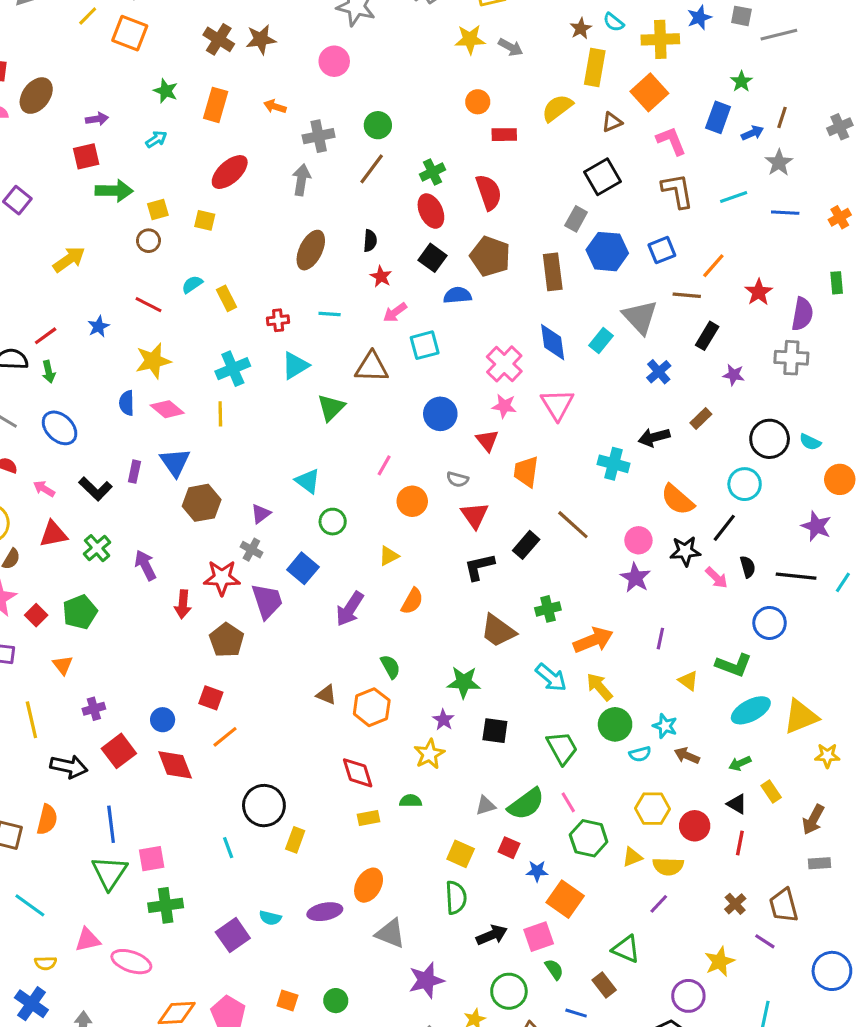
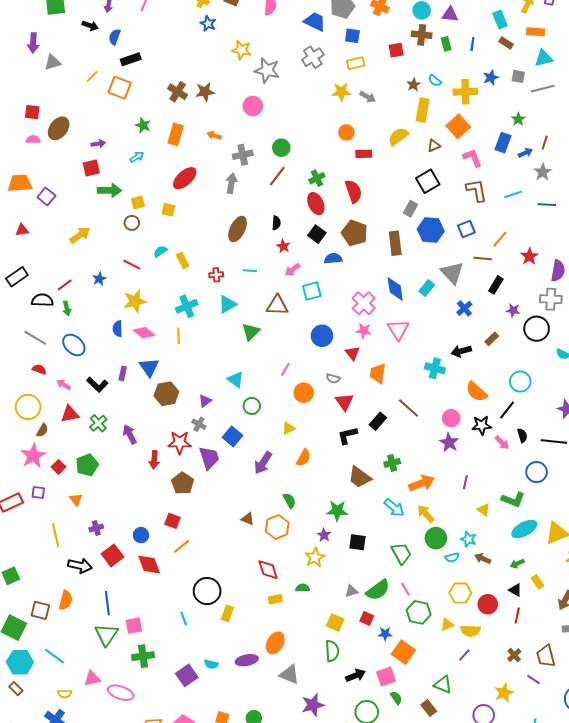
black circle: (770, 439) -> (537, 329), moved

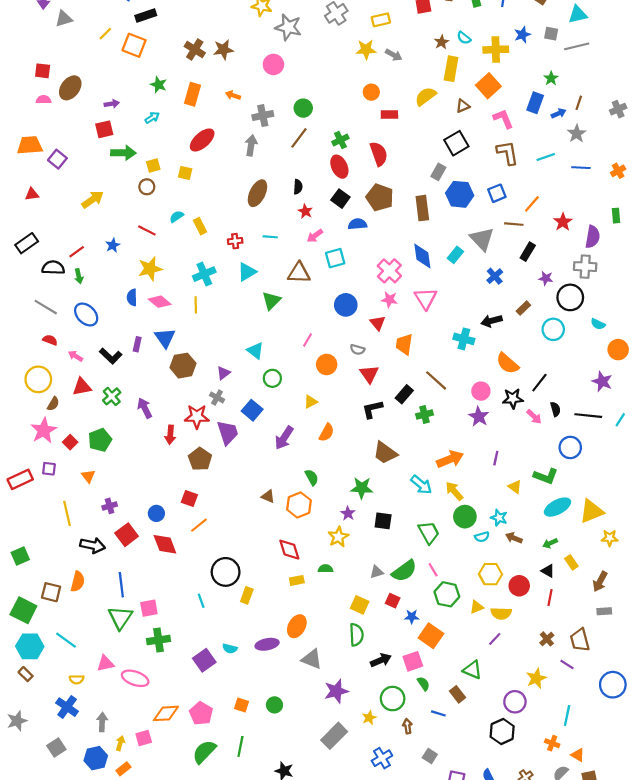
cyan circle: (520, 382) -> (553, 329), moved
green cross: (392, 463) -> (424, 414), moved

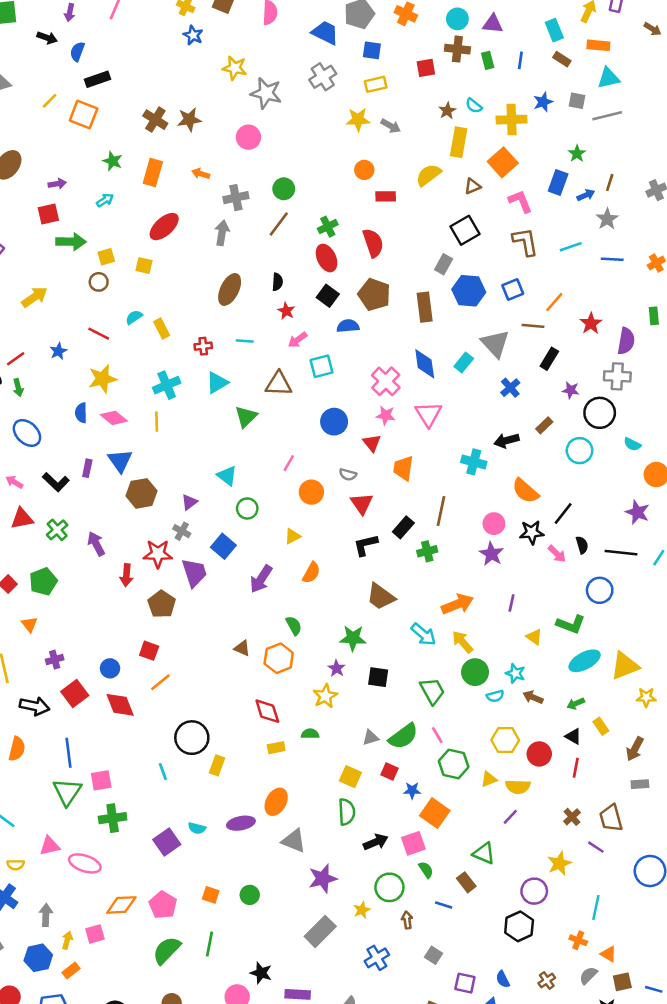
brown line: (436, 380) -> (441, 511), turned 60

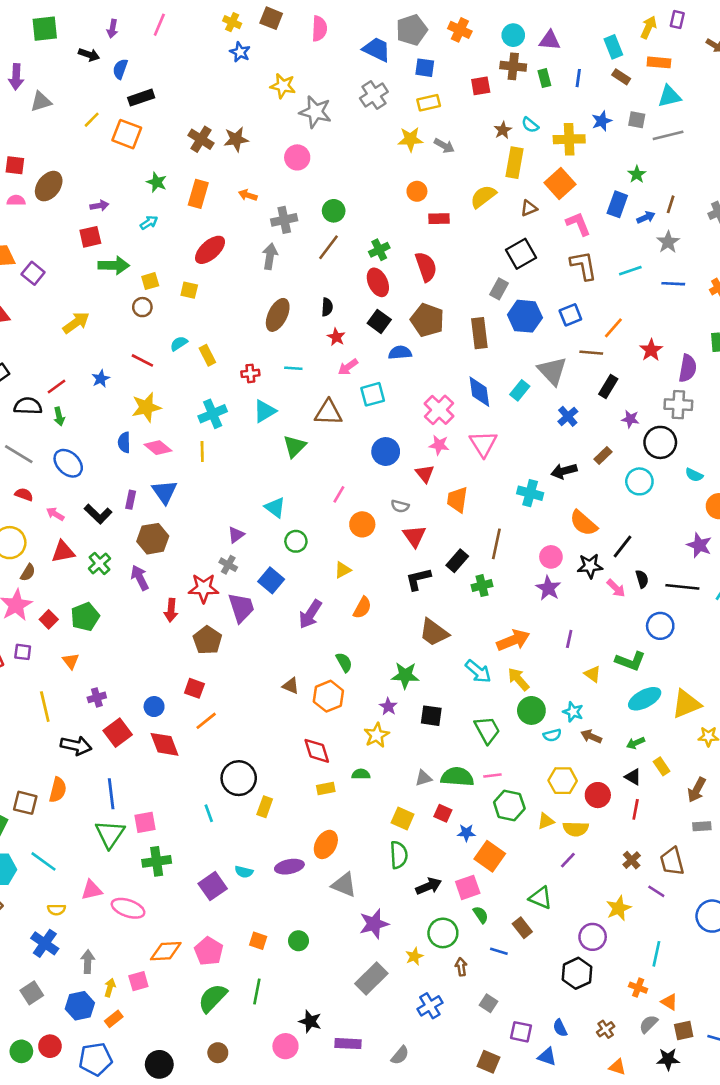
brown hexagon: (141, 493) -> (153, 539), moved
pink line: (437, 735) -> (492, 776), turned -66
green semicircle: (403, 736) -> (457, 777), turned -140

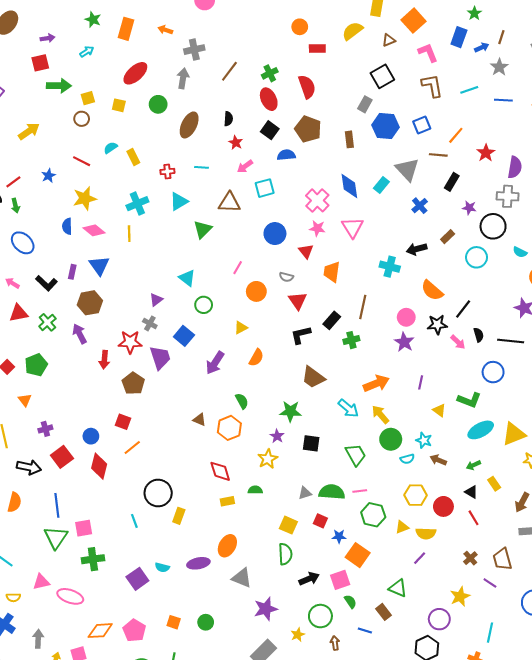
green circle: (334, 211) -> (158, 104), moved
brown rectangle: (479, 333) -> (349, 139), size x0.7
red diamond: (164, 744) -> (99, 466), turned 35
red line: (636, 809) -> (473, 518), turned -42

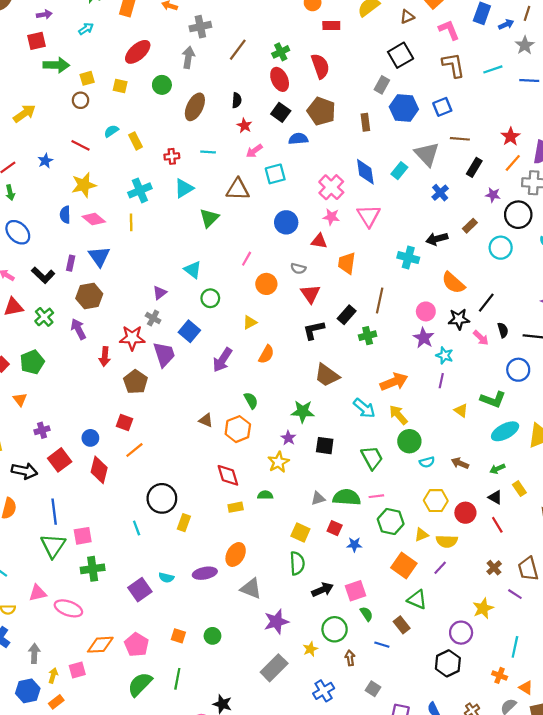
orange line: (456, 135) -> (513, 163), moved
red triangle: (306, 251) -> (319, 241), turned -42
cyan star: (424, 440) -> (445, 355), moved
orange square: (358, 555) -> (404, 565), moved

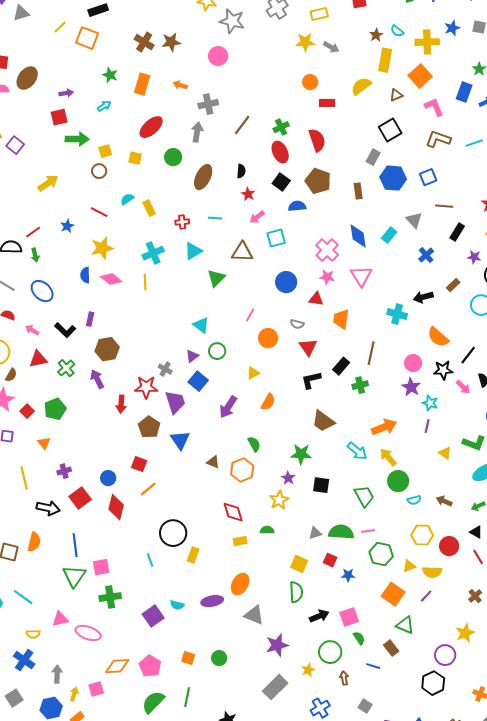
brown L-shape: (453, 65) -> (438, 139), turned -60
gray triangle: (427, 154) -> (414, 220), size x0.7
blue triangle: (99, 256) -> (180, 440), moved
purple triangle: (160, 293) -> (192, 356), moved

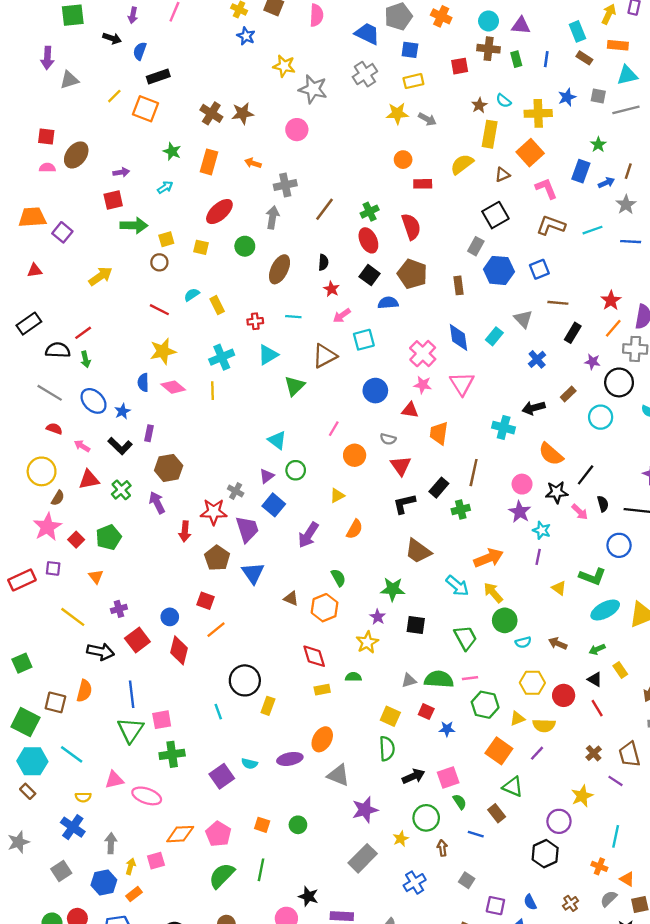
blue star: (67, 226) -> (122, 411), moved
brown triangle: (242, 252) -> (325, 356), turned -30
yellow line: (24, 478) -> (73, 617), turned -40

